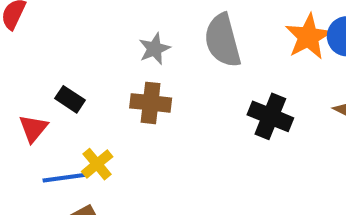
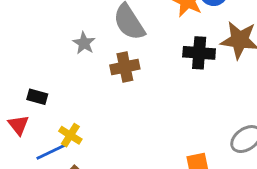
brown cross: (151, 103) -> (125, 67), moved
black cross: (270, 116) -> (199, 53), moved

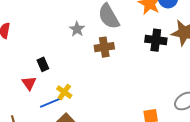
black rectangle: (37, 97) -> (43, 64), turned 48

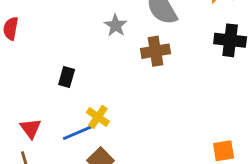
black rectangle: (43, 64) -> (67, 77), turned 40
red triangle: (29, 83) -> (31, 128), moved

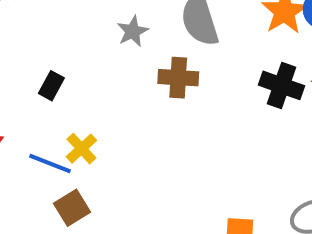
blue line: (78, 133) -> (50, 164), turned 32

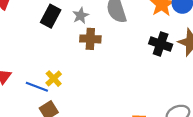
brown cross: (178, 78) -> (90, 39), moved
black rectangle: (51, 86) -> (51, 16), moved, size x1.5

